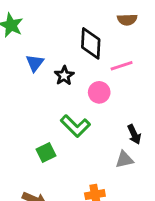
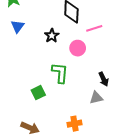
blue triangle: (35, 63) -> (18, 26), moved
green L-shape: (75, 126) -> (60, 73), turned -130

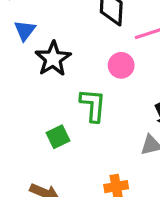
black star: (52, 36) -> (53, 59), moved, size x1.5

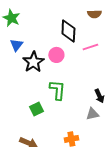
pink circle: (121, 65) -> (56, 55), moved

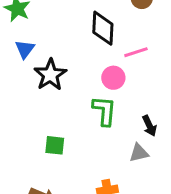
pink circle: (56, 55) -> (113, 78), moved
green L-shape: (57, 90) -> (104, 111), moved
green square: (36, 109) -> (55, 145), turned 32

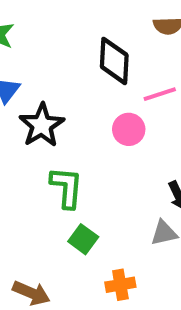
green L-shape: (104, 111) -> (67, 187), moved
green square: (55, 145) -> (83, 239), moved, turned 30

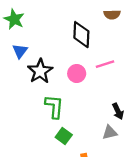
pink line: (160, 94) -> (105, 64), moved
pink circle: (129, 129) -> (77, 73), moved

